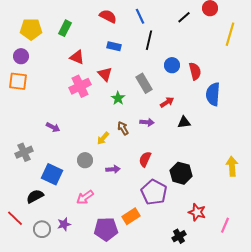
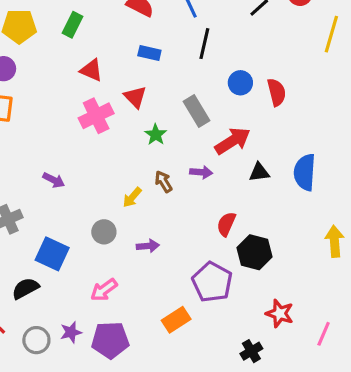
blue semicircle: (213, 94) -> (305, 172), moved
red arrow: (167, 102) -> (233, 141), size x1.6
red semicircle: (145, 159) -> (226, 224), moved
purple pentagon: (106, 229) -> (110, 340), moved

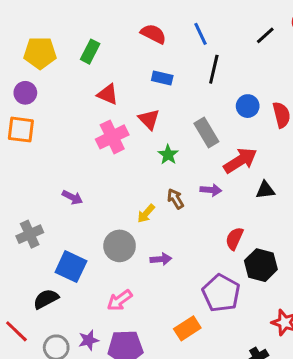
gray circle: (104, 232) -> (120, 246), size x1.4

